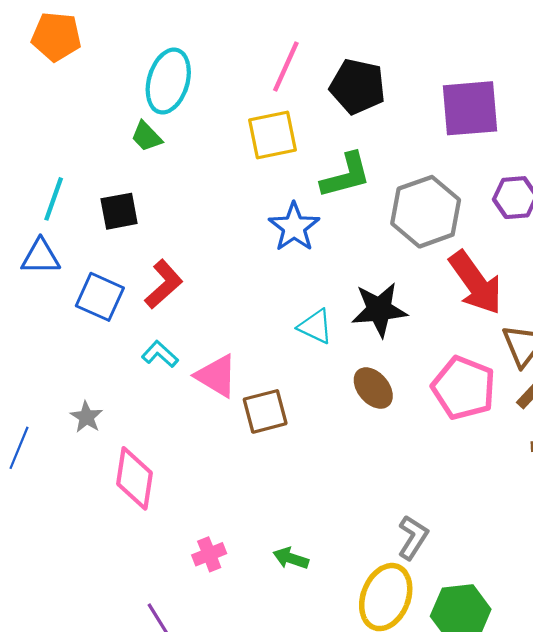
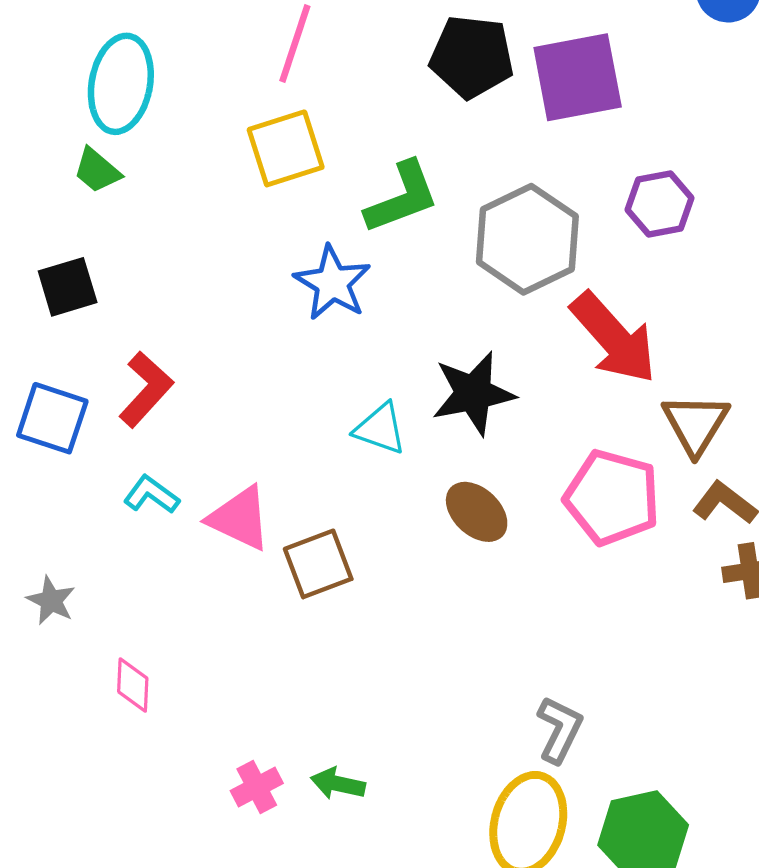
black pentagon: (357, 86) -> (472, 57), moved
pink diamond: (134, 478) -> (133, 685), size x0.6
green arrow: (291, 558) -> (338, 784), moved

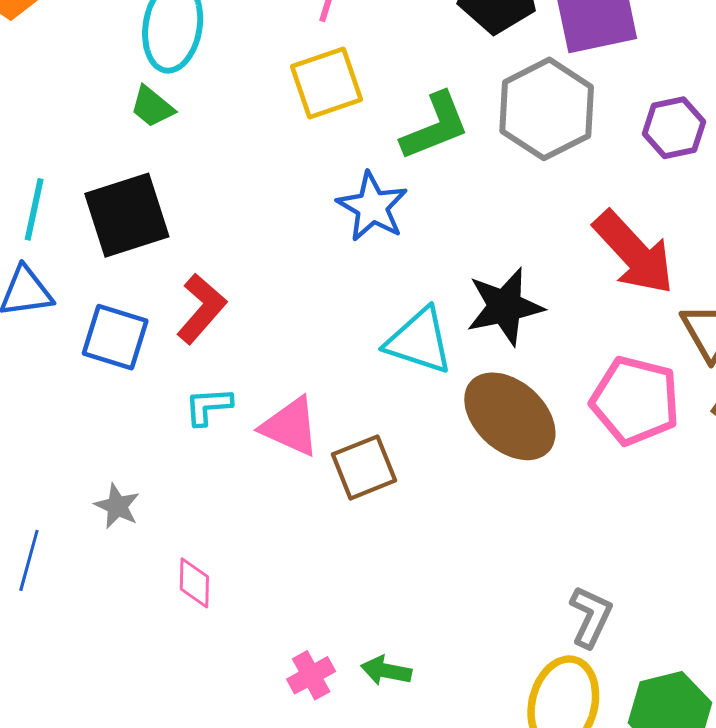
gray hexagon: (527, 239) -> (547, 109), moved
black square: (68, 287) -> (127, 215), size x1.5
cyan triangle: (380, 429) -> (419, 341), size x1.4
cyan L-shape: (151, 495) -> (208, 406), turned -39
brown ellipse: (477, 512) -> (510, 416), size x1.6

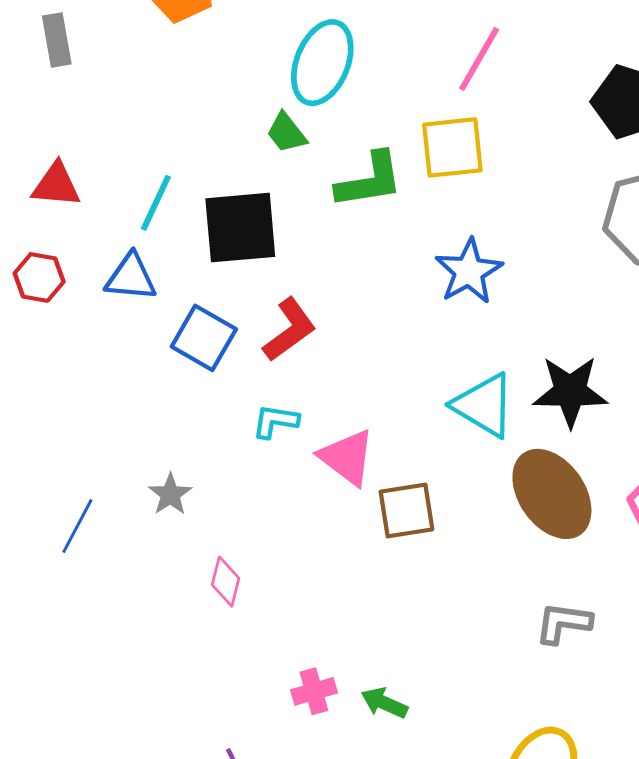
green L-shape: (435, 126) -> (370, 180), moved
gray L-shape: (591, 617) -> (563, 623), moved, turned -120

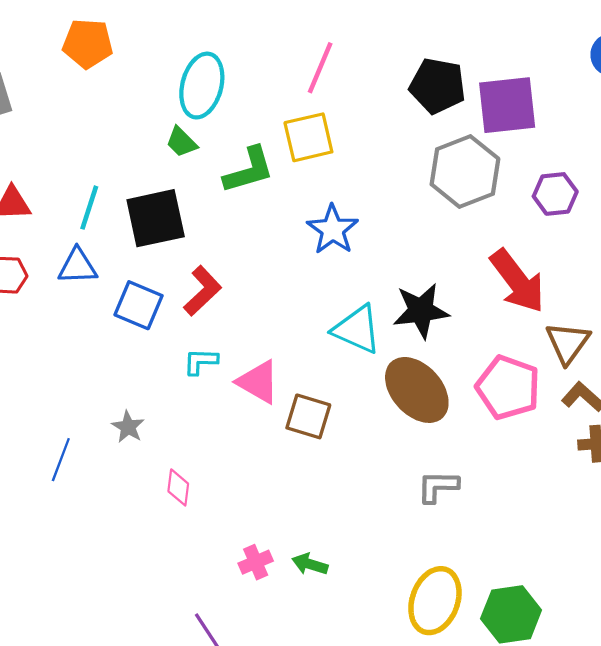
brown square: (406, 510) -> (308, 416), turned 33

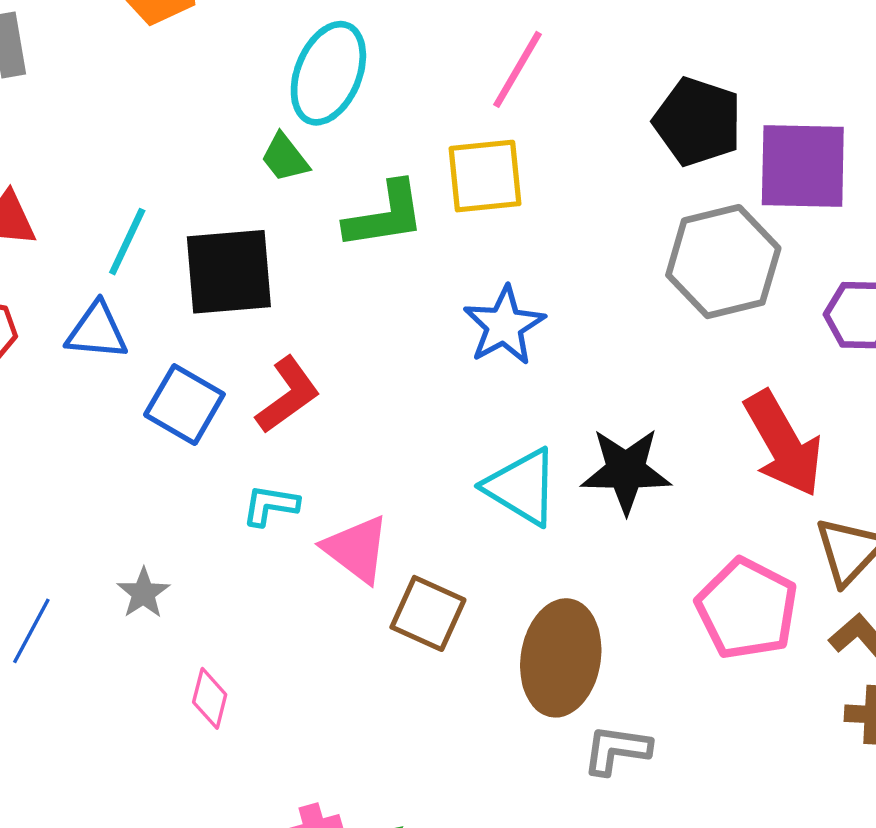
brown ellipse: (417, 390) -> (561, 658), moved, turned 44

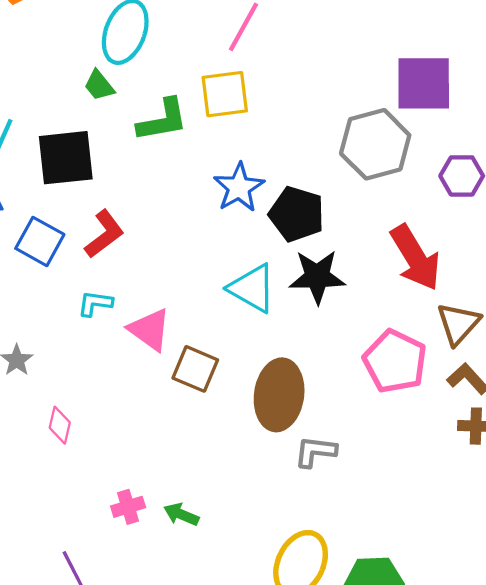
black pentagon: (698, 122) -> (297, 214), moved

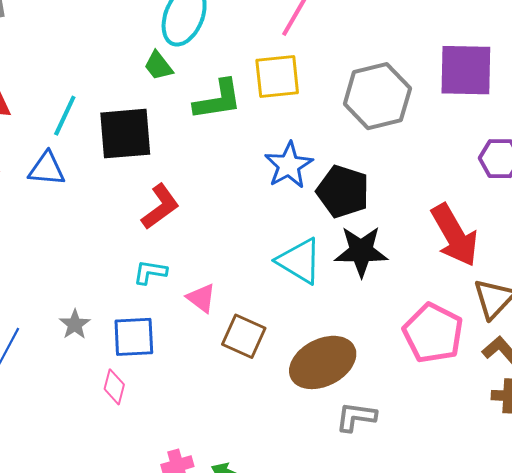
gray hexagon: (375, 144) -> (377, 96), moved
blue square: (40, 241) -> (134, 337), moved, turned -33
pink triangle: (150, 330) -> (201, 298), size x0.7
brown ellipse: (279, 395) -> (323, 362), turned 54

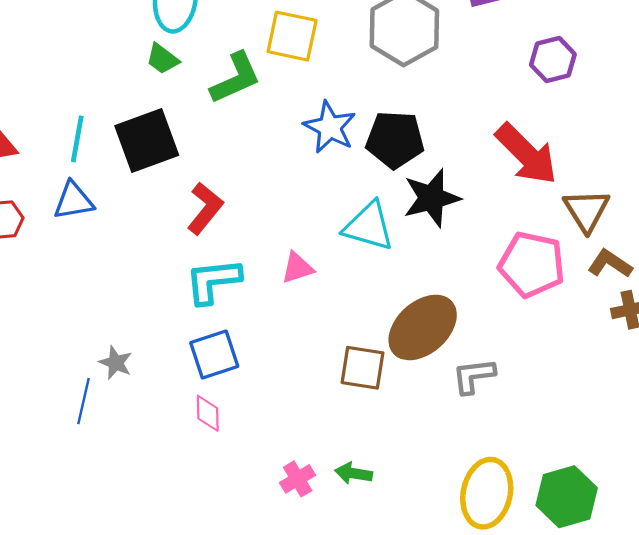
yellow square: (277, 76) -> (292, 36), turned 33
cyan L-shape: (150, 272) -> (213, 281), size x1.6
pink triangle: (201, 298) -> (297, 268), moved, turned -40
gray star: (75, 324) -> (116, 363), moved
brown square: (244, 336) -> (362, 368), moved

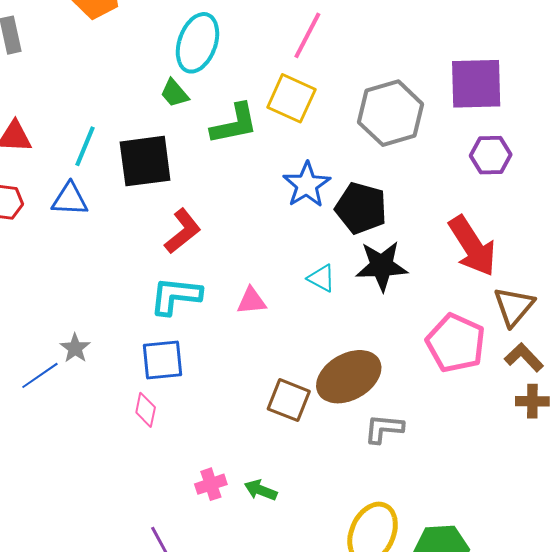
purple hexagon: (553, 60) -> (491, 155), moved
cyan triangle: (369, 226) -> (321, 278), size x0.6
blue line: (84, 401) -> (40, 375), turned 30

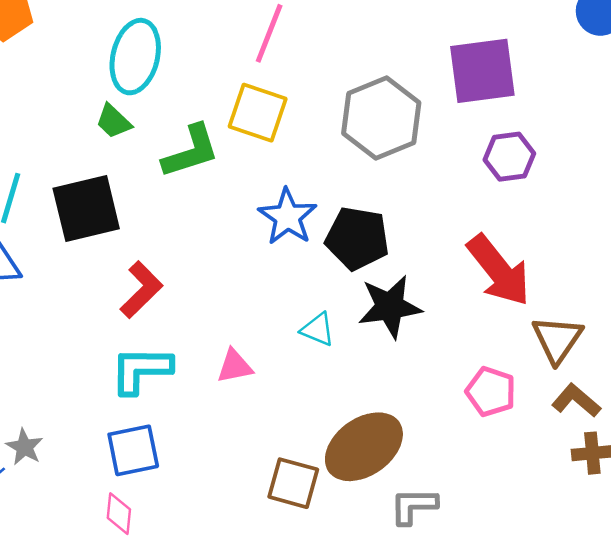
pink pentagon: (456, 343) -> (491, 392), size x0.7

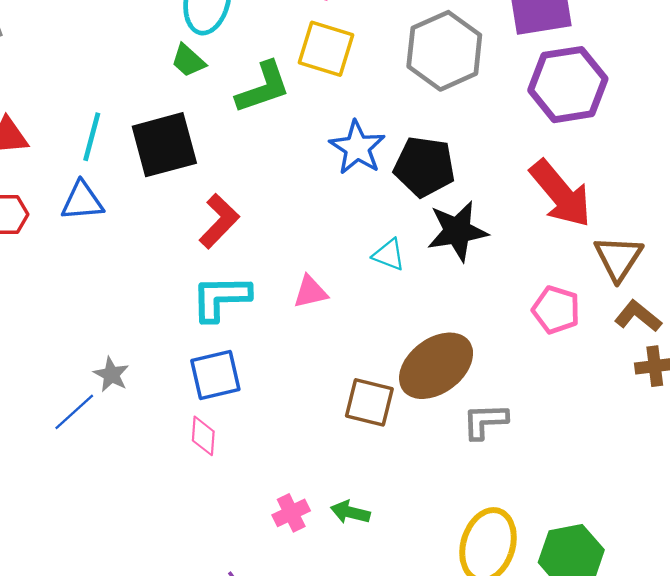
purple hexagon: (509, 157) -> (568, 85), size x1.6

